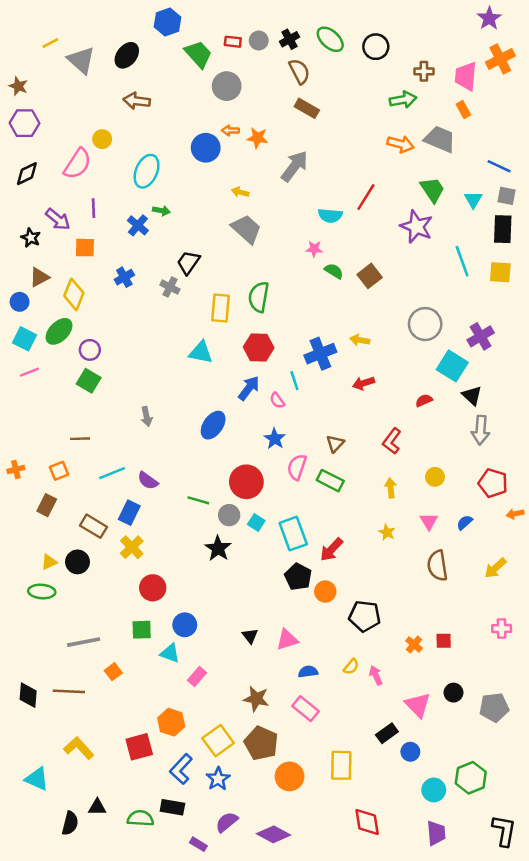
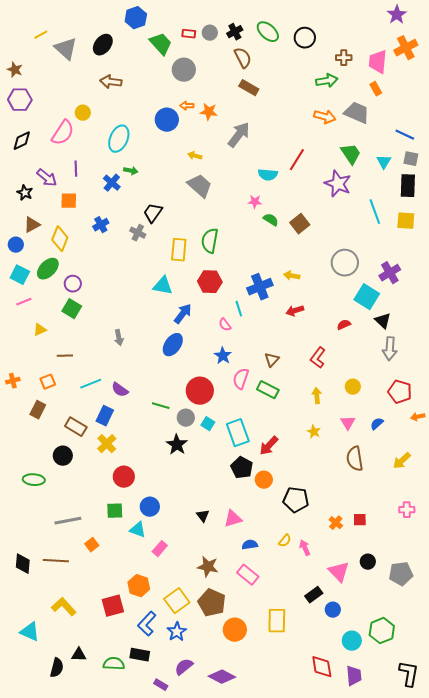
blue arrow: (249, 388) -> (183, 314), moved
yellow triangle: (49, 562) -> (40, 330), moved
red diamond: (367, 822) -> (322, 667), moved

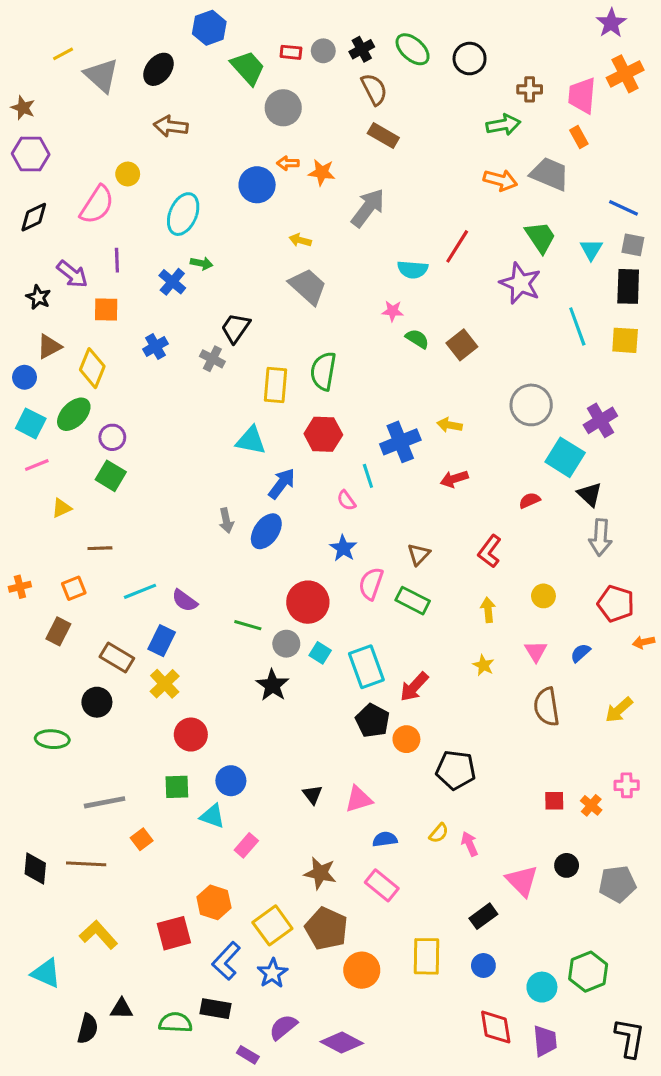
gray arrow: (119, 338) -> (226, 520), moved
orange cross: (336, 523) -> (591, 805), moved
blue circle: (333, 610) -> (483, 966), moved

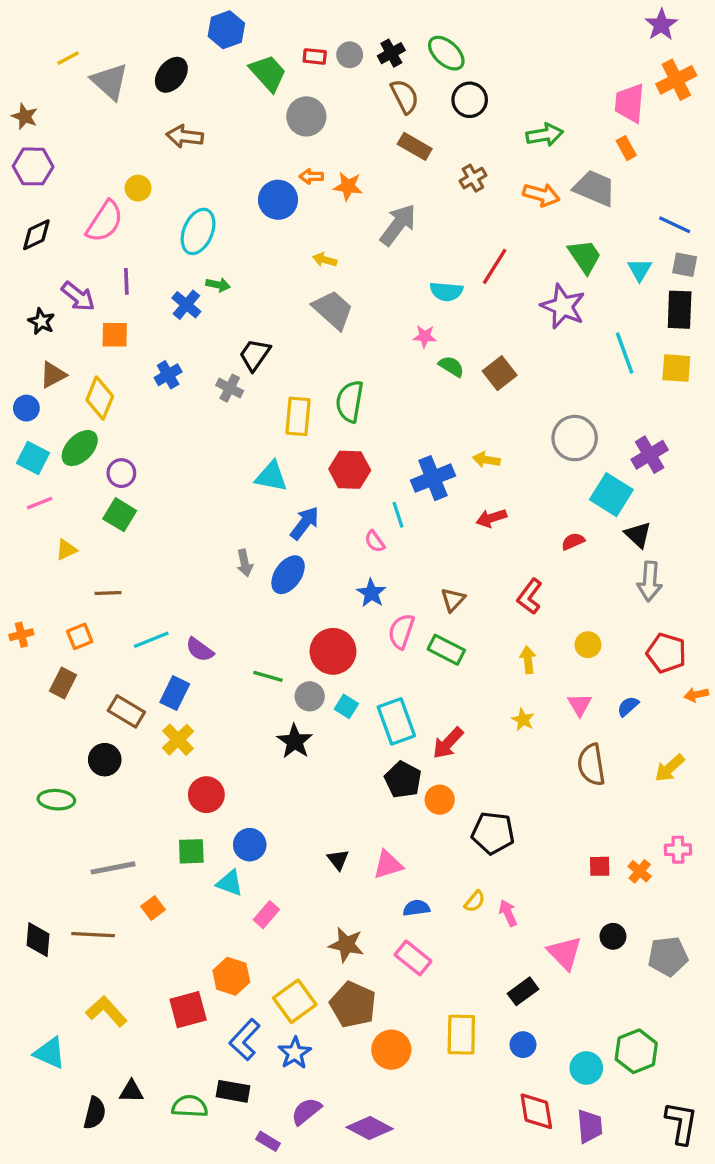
black circle: (470, 59) -> (470, 100), moved
brown cross: (530, 89) -> (473, 178), moved, turned -30

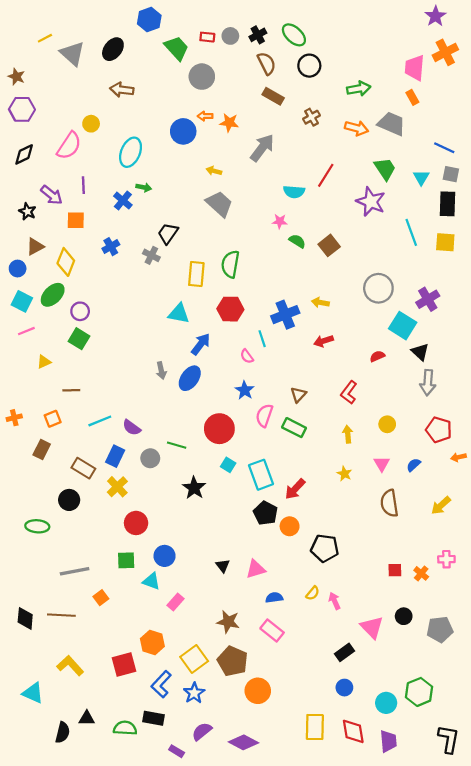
gray circle: (310, 696) -> (150, 458), moved
yellow rectangle: (461, 1035) -> (315, 727), moved

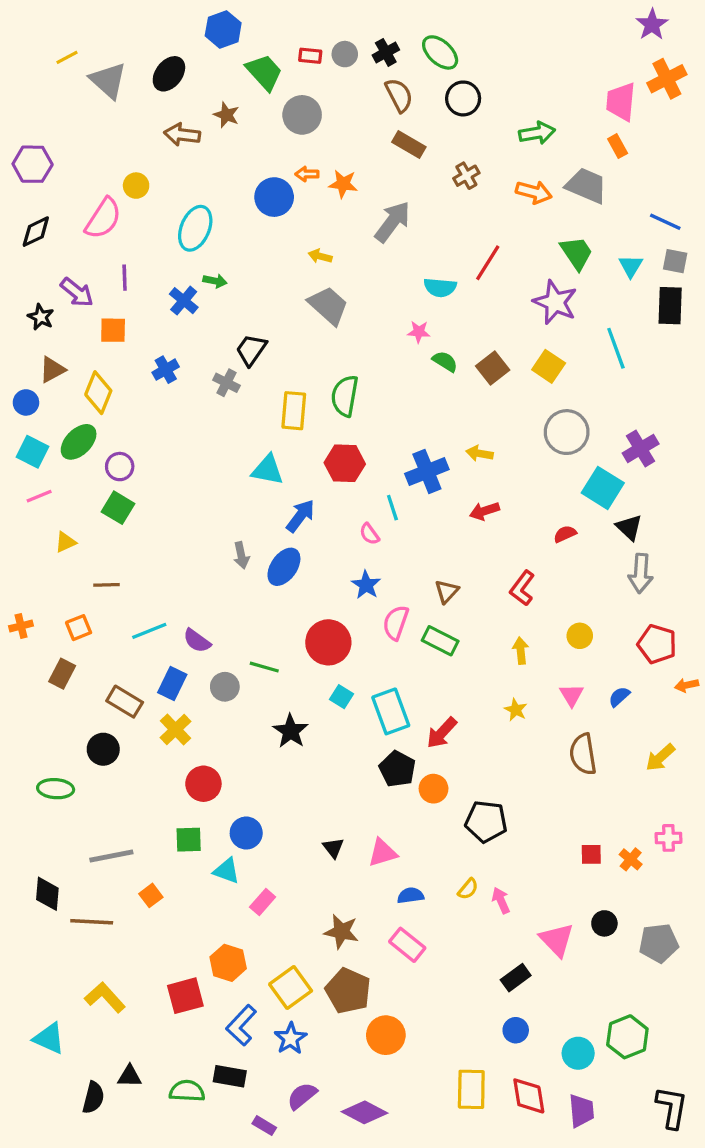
brown star: (16, 77) -> (226, 115), moved
yellow square: (445, 242) -> (549, 366), moved, turned 30
black diamond: (25, 618) -> (47, 894), moved

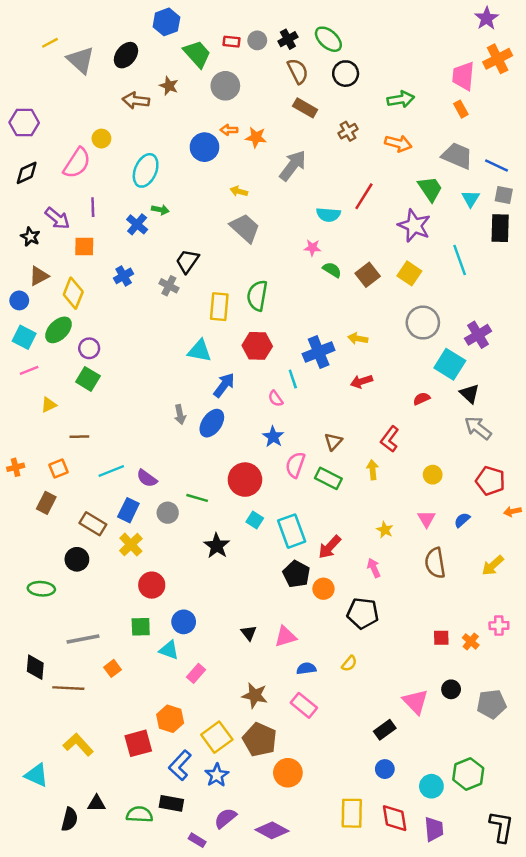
gray trapezoid: (586, 186) -> (457, 156), moved
gray arrow: (641, 573) -> (478, 428), turned 124
yellow arrow: (521, 651) -> (373, 470), moved
pink arrow: (501, 900) -> (374, 568), moved

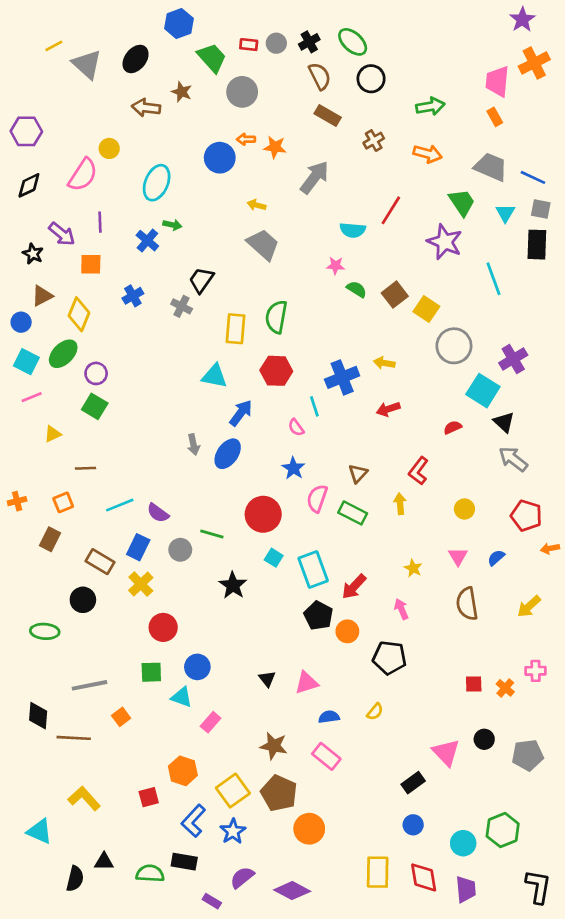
yellow square: (409, 273) -> (426, 309), moved
red square: (138, 743) -> (149, 797), size x0.7

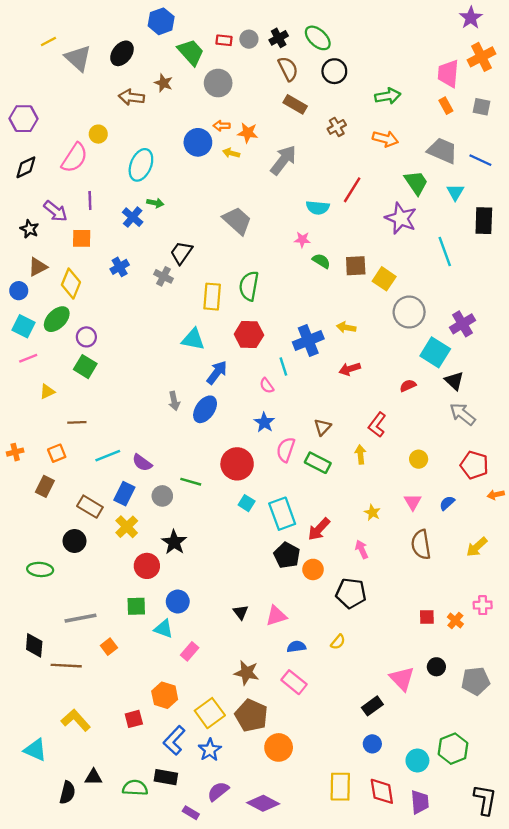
yellow arrow: (257, 205) -> (231, 153), moved
gray square: (541, 209) -> (481, 107), moved
brown square: (395, 295) -> (356, 266), turned 35
black star: (233, 585) -> (174, 542), moved

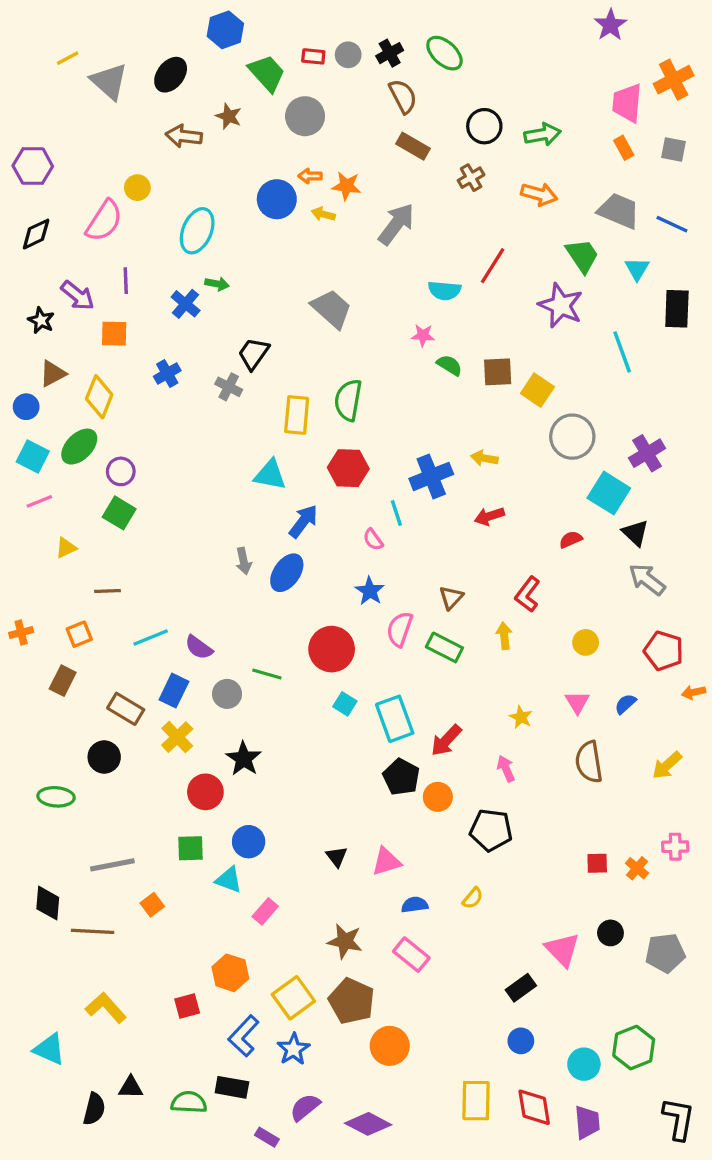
purple star: (471, 18) -> (610, 25), moved
black circle: (334, 71) -> (484, 126), moved

